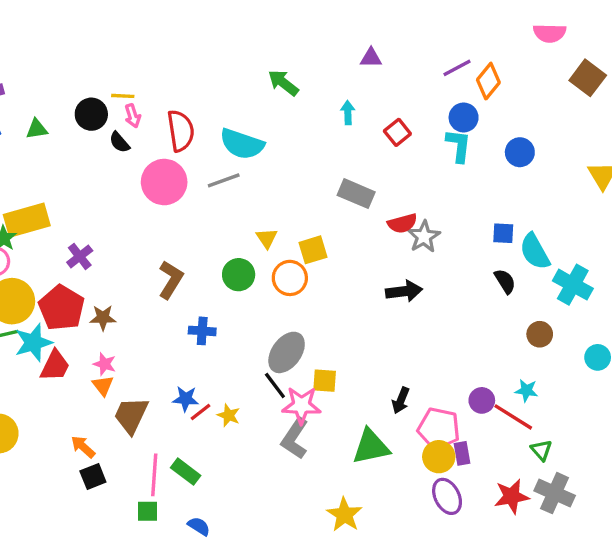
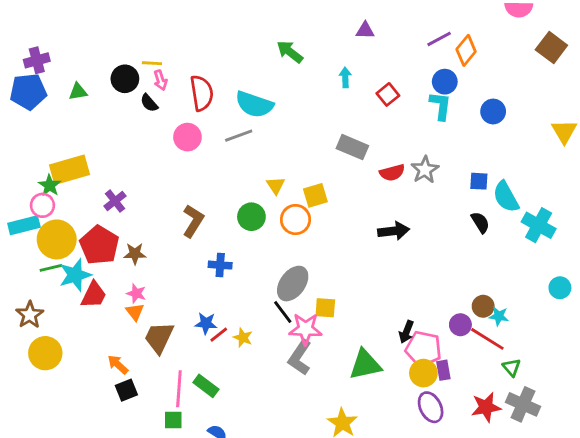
pink circle: (164, 182) -> (187, 137), size x0.7
gray star: (424, 237) -> (425, 170), moved
brown circle: (540, 334) -> (483, 306), moved
black arrow: (401, 400) -> (406, 332), moved

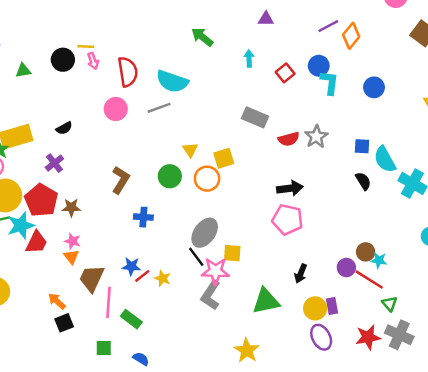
blue circle: (445, 82) -> (319, 66), moved
black semicircle: (149, 103) -> (64, 128), moved, turned -77
pink pentagon: (423, 349) -> (288, 219), moved
pink line: (179, 389) -> (109, 302), moved

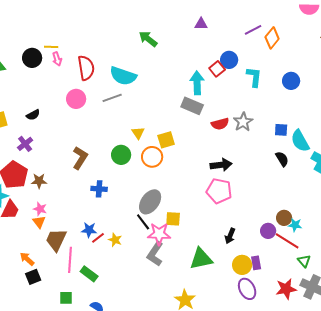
cyan arrow: (249, 59) -> (197, 83), moved, size x1.6
blue circle: (319, 66) -> (229, 60), moved

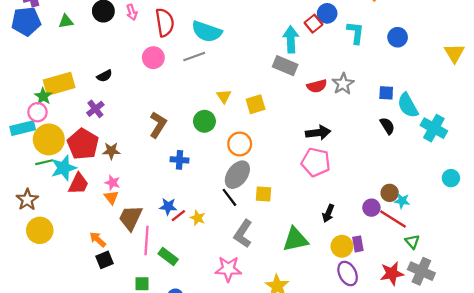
orange circle: (152, 157) -> (240, 144), moved
pink star: (159, 234) -> (228, 269), moved

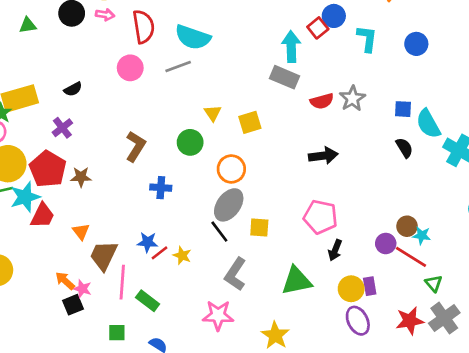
pink arrow: (132, 12) -> (105, 15), turned -63
pink pentagon: (316, 162) -> (321, 217), moved
pink star: (112, 183) -> (82, 289), moved
gray cross: (421, 271) -> (444, 318), turned 30

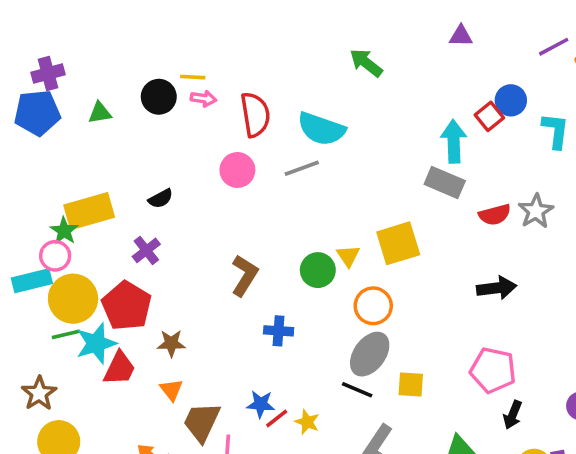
yellow triangle: (213, 113) -> (348, 256), moved
yellow square: (250, 122) -> (398, 243), size x1.4
brown star: (81, 177) -> (171, 343), moved
black line: (219, 232) -> (357, 390), turned -30

